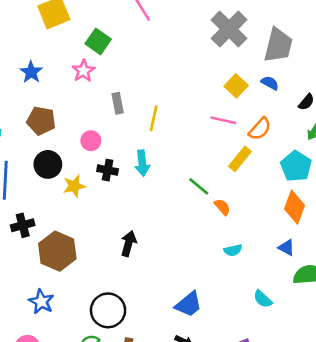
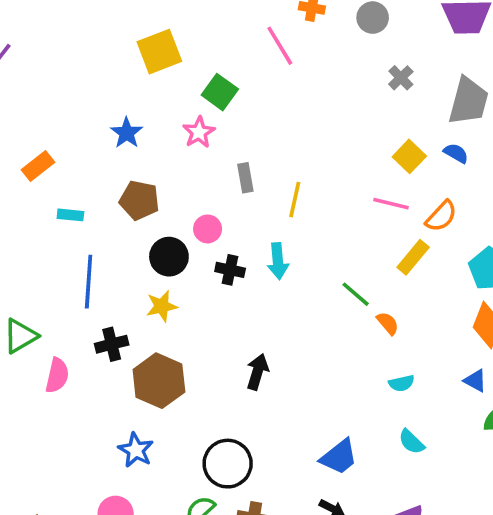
gray cross: (229, 29) -> (401, 78), size x0.5
black circle: (48, 164) -> (169, 257), moved
yellow star: (74, 186) -> (162, 306), moved
cyan semicircle: (263, 299) -> (411, 442), moved

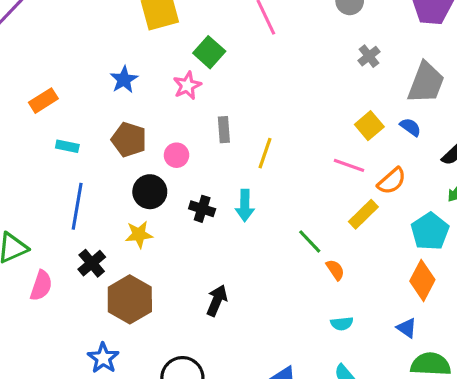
pink circle: (208, 229) -> (176, 155), moved
black cross: (112, 344) -> (92, 263), turned -32

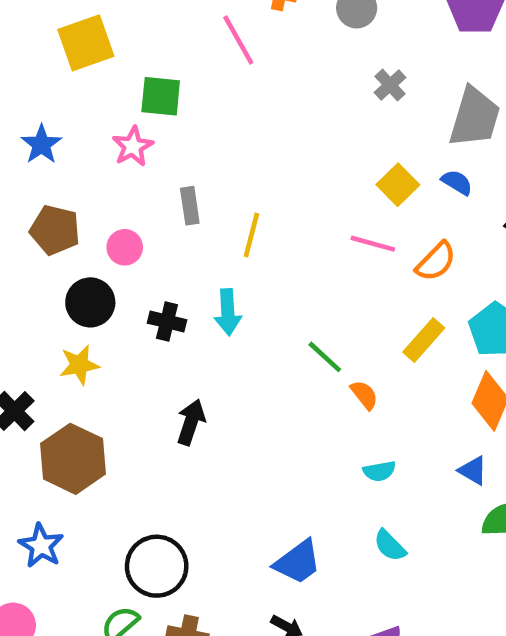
green square: (209, 52) -> (161, 96), turned -32
yellow rectangle: (363, 214) -> (424, 340), moved
black arrow: (217, 300) -> (191, 422), moved

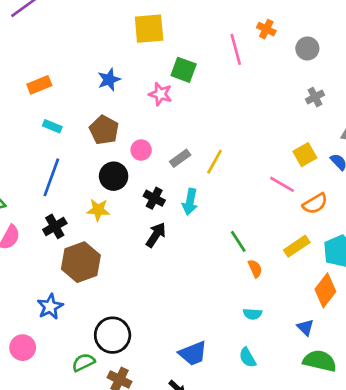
pink star: (133, 146) -> (160, 94), turned 30
gray rectangle: (190, 206) -> (180, 158), moved, turned 48
black arrow: (191, 422) -> (156, 235), moved

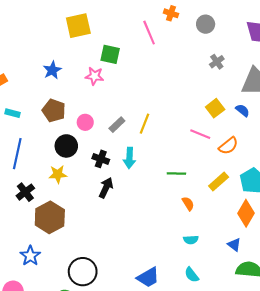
green line: (238, 241) -> (176, 174), moved, turned -48

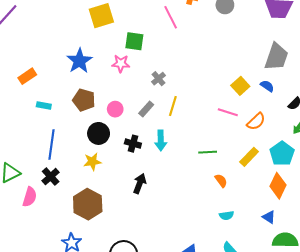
gray cross: (217, 62) -> (158, 79), moved
blue star: (52, 70) -> (79, 61), size x1.4
black arrow: (106, 188) -> (140, 184), moved
black cross: (25, 192) -> (51, 177), moved

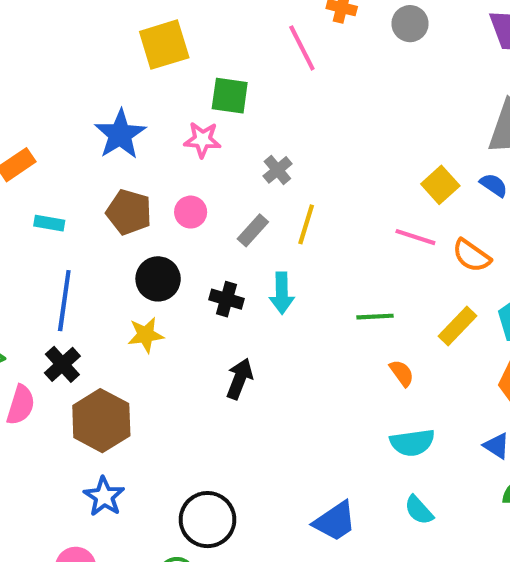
pink circle: (115, 109) -> (191, 212), moved
orange semicircle: (256, 121) -> (472, 256), turned 78
brown hexagon: (88, 204) -> (101, 421), moved
cyan semicircle: (226, 215) -> (412, 443), size x1.5

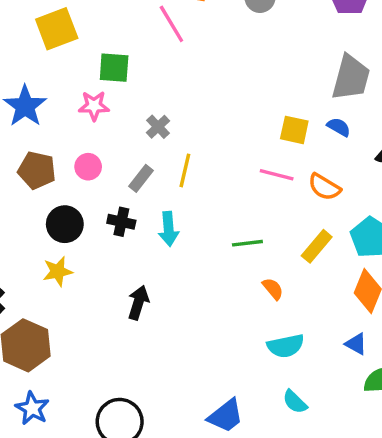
yellow square: (440, 185) -> (294, 130), turned -32
black cross: (227, 299) -> (121, 222), moved

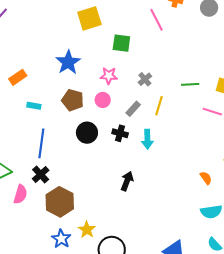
pink star: (94, 106) -> (109, 76), moved
green line: (247, 243) -> (190, 84), moved
yellow star: (58, 271) -> (87, 230), moved, turned -30

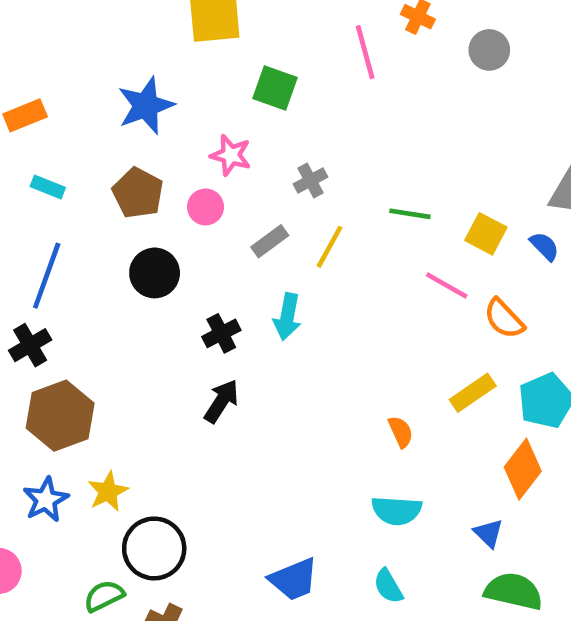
black cross: (120, 133) -> (221, 333), moved, turned 35

